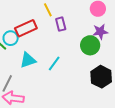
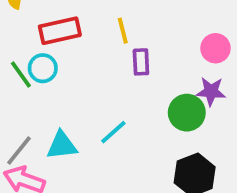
red rectangle: (26, 28) -> (60, 31), moved
cyan triangle: (28, 60) -> (62, 145), moved

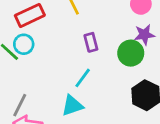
purple rectangle: (141, 62) -> (91, 42), moved
cyan triangle: (62, 145) -> (72, 106), moved

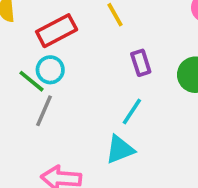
gray line: (20, 105) -> (44, 111), moved

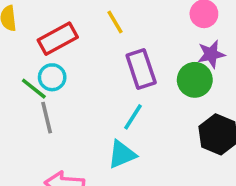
purple rectangle: (141, 63) -> (141, 69), size x1.5
gray line: (44, 111) -> (47, 118), turned -36

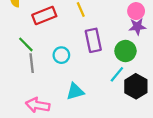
purple star: (211, 54) -> (137, 27), moved
cyan circle: (52, 77) -> (61, 55), moved
cyan line: (133, 117) -> (117, 74), moved

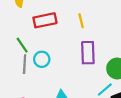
cyan circle: (61, 55) -> (42, 59), moved

